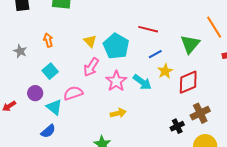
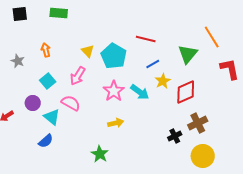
pink arrow: (91, 67) -> (78, 76), moved
pink semicircle: (73, 93) -> (71, 103), turned 48

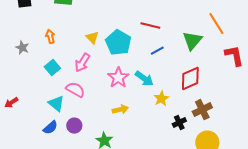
yellow star: (163, 81) -> (161, 99), moved
purple circle: (33, 103) -> (74, 126), moved

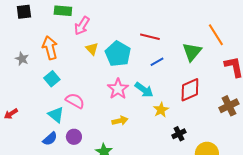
orange arrow: (50, 37) -> (50, 48), size x1.6
pink arrow: (82, 63) -> (82, 26), moved
brown cross: (202, 110) -> (229, 106), moved

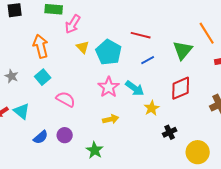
gray star: (22, 59) -> (12, 76), moved
cyan triangle: (56, 115) -> (22, 111), moved

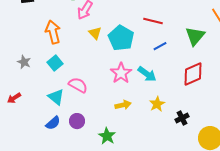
yellow star: (152, 108) -> (157, 104), moved
cyan triangle: (22, 111) -> (56, 97), moved

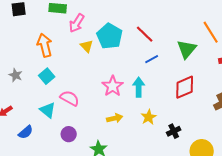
red line: (153, 21) -> (145, 34), turned 30
cyan pentagon: (121, 38) -> (110, 36), moved
cyan arrow: (147, 74) -> (139, 87), turned -126
blue semicircle: (53, 123) -> (26, 132), moved

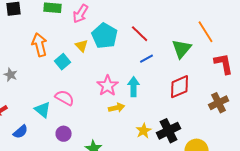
pink arrow: (77, 23) -> (81, 14), moved
cyan square: (47, 76) -> (63, 62), moved
yellow star: (149, 117) -> (144, 131), moved
yellow arrow: (115, 118) -> (117, 108), moved
black cross: (174, 131) -> (169, 131), size x1.6

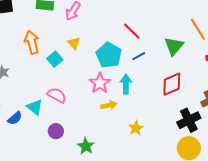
cyan pentagon: (105, 36) -> (109, 55), moved
black cross: (169, 131) -> (189, 120), moved
blue semicircle: (21, 132) -> (15, 118), moved

